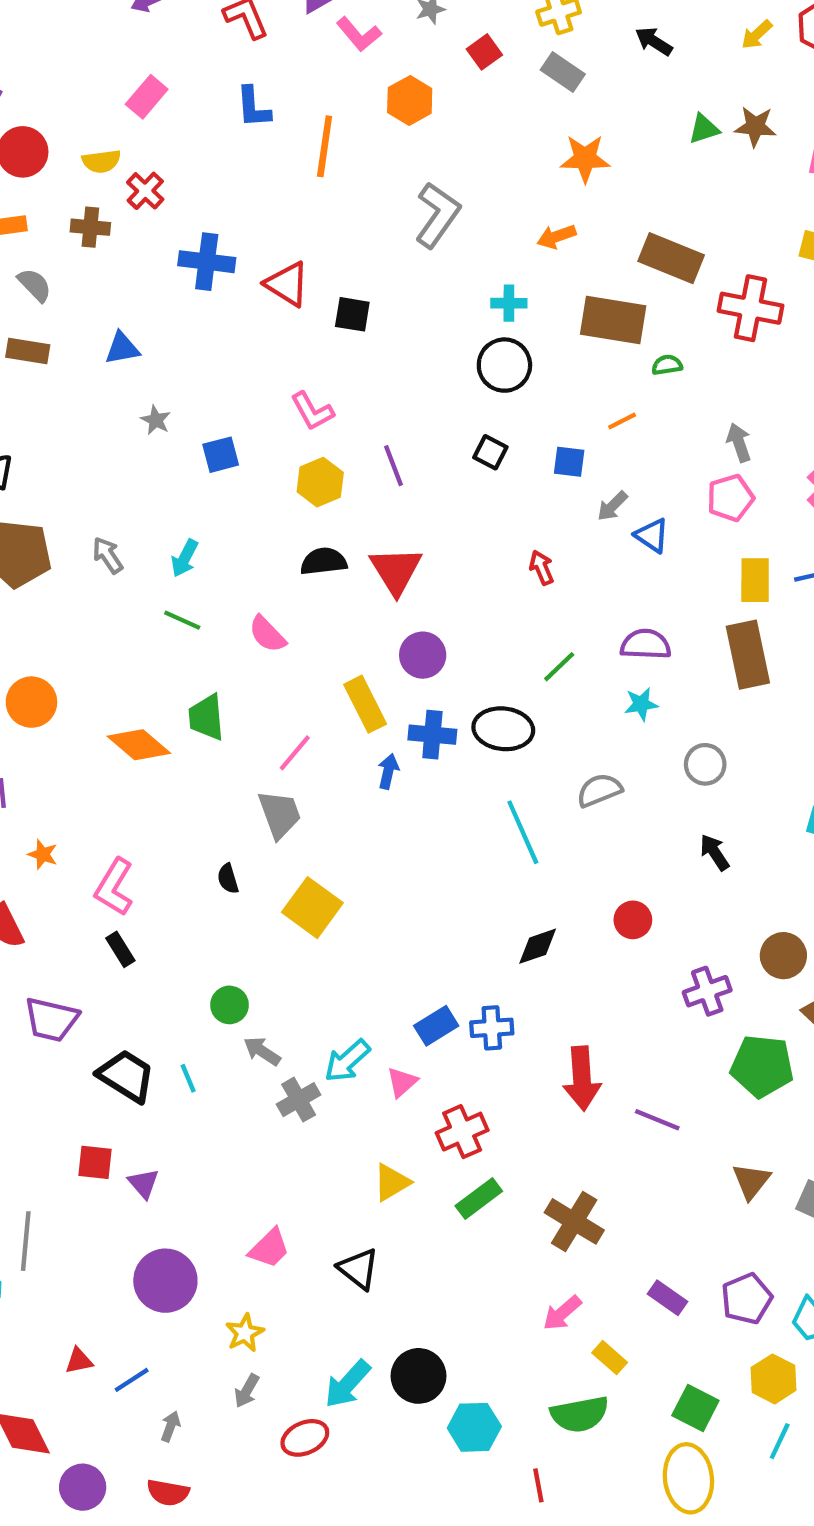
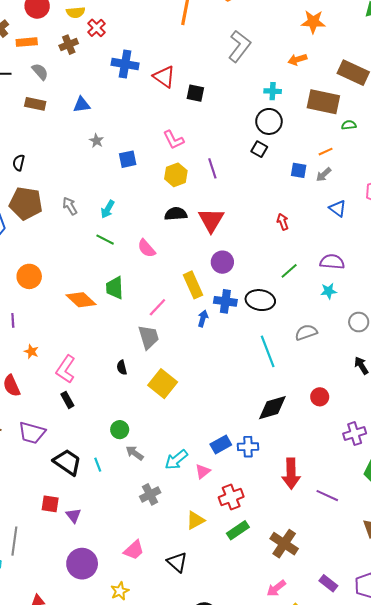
brown cross: (90, 227) -> (69, 45), turned -30
black square: (490, 452) -> (259, 149), moved
gray arrow: (612, 506) -> (324, 175), moved
black diamond: (538, 946) -> (272, 408), size x1.4
gray cross: (299, 1100) -> (150, 494), moved

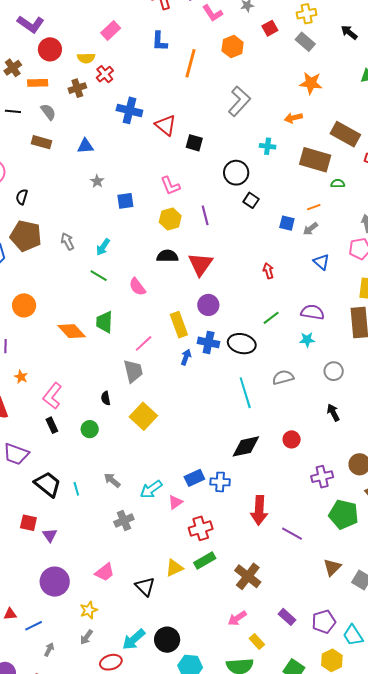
black circle: (269, 121) -> (236, 173), moved
green circle: (120, 430) -> (90, 429), moved
yellow triangle: (195, 520) -> (174, 568), moved

